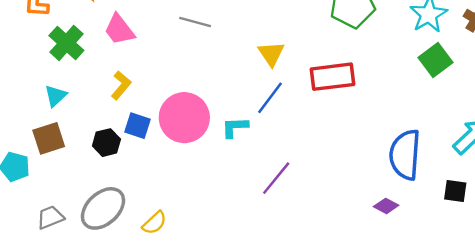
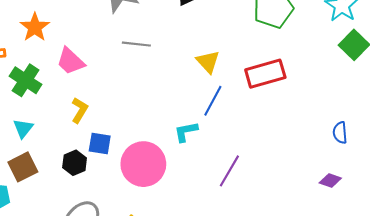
pink circle: (184, 118) -> (143, 164), moved
blue semicircle: (405, 155) -> (340, 133), size x0.5

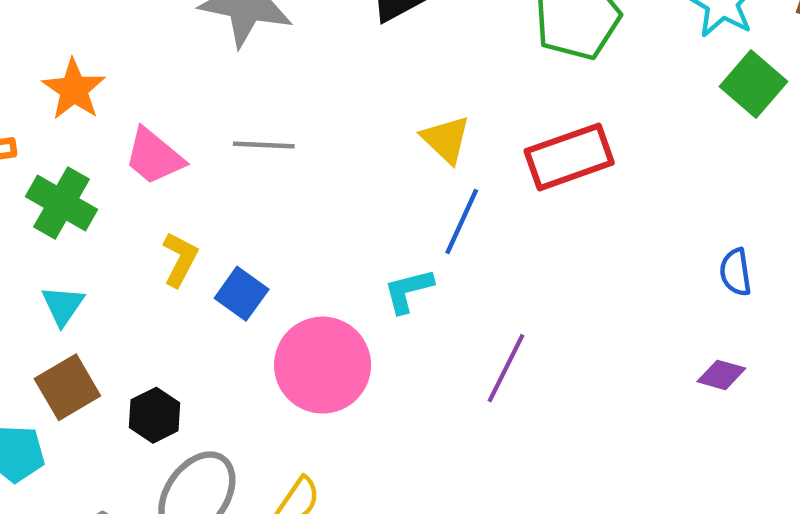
gray line: (136, 44) -> (264, 145), moved
blue square: (100, 144) -> (242, 294), moved, turned 30
black hexagon: (75, 163) -> (155, 415), moved

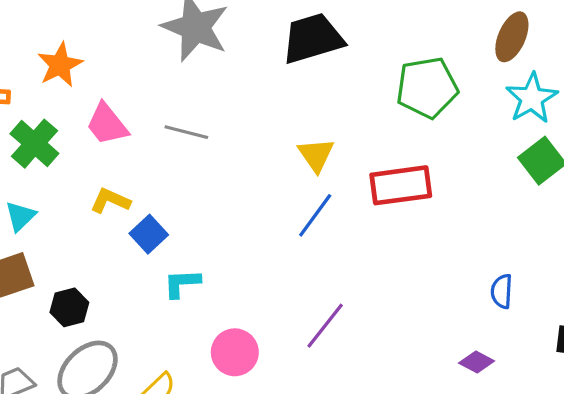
yellow L-shape: (180, 259) -> (110, 201), turned -105
cyan L-shape: (408, 291) -> (182, 283), moved
pink circle: (323, 365) -> (235, 352), moved, size x0.7

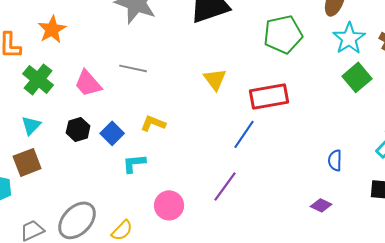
pink trapezoid: (107, 124) -> (88, 83), moved
yellow L-shape: (110, 201) -> (153, 123), moved
blue line: (315, 215) -> (244, 134), moved
black hexagon: (69, 307) -> (78, 129), moved

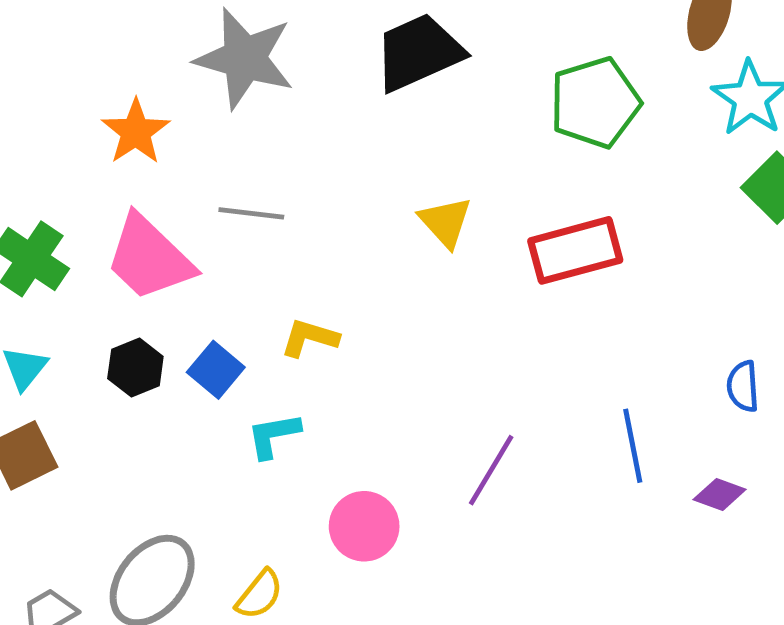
orange star: (52, 29) -> (136, 132), moved
pink trapezoid: (88, 83) -> (149, 258), size x1.4
blue line: (244, 134) -> (633, 446), moved, turned -40

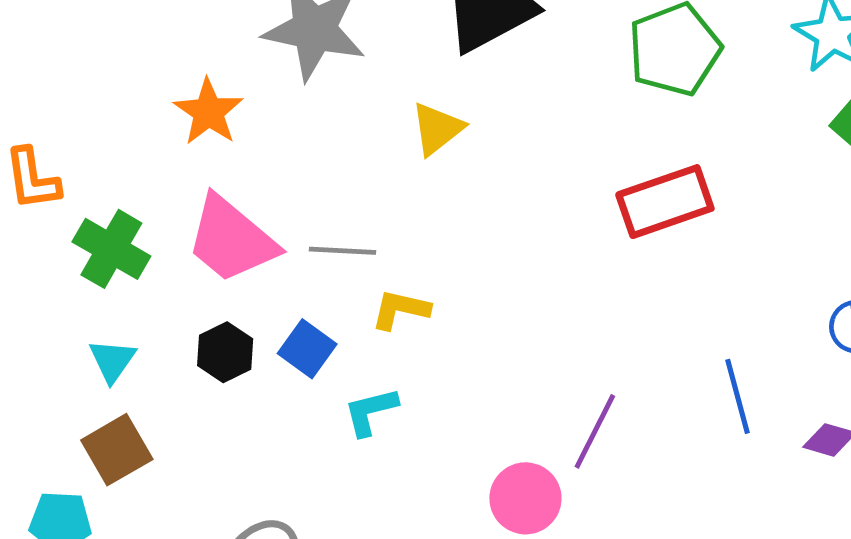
gray line: (251, 213) -> (342, 251), moved
yellow triangle: (445, 222) -> (437, 129), moved, turned 38
pink circle: (364, 526) -> (525, 498), moved

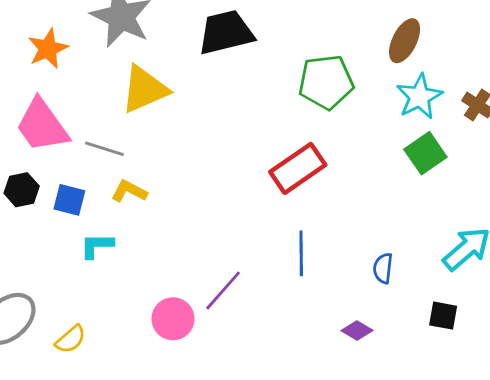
yellow triangle: (437, 129) -> (144, 89), moved, size x1.5
red rectangle: (665, 202) -> (298, 168), turned -30
blue square: (307, 349) -> (69, 200), turned -36
blue line: (737, 396) -> (301, 253), moved

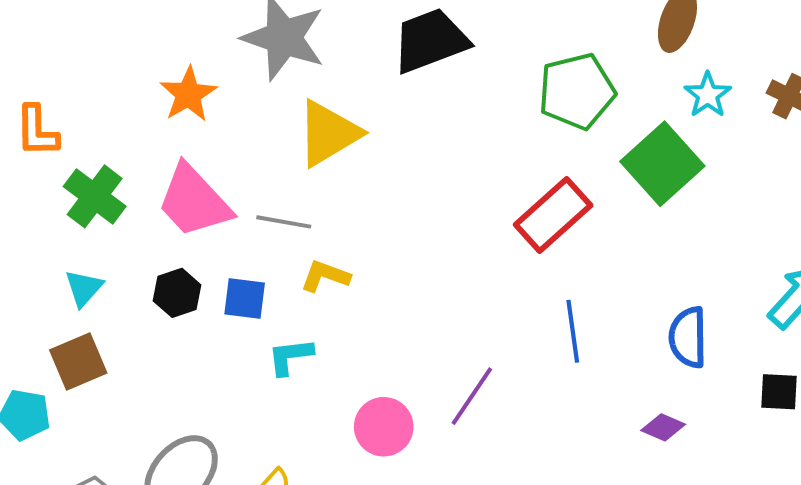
cyan star: (419, 97) -> (708, 95), size x0.7
green square: (425, 153) -> (662, 164), moved, size x1.4
blue semicircle: (383, 268) -> (688, 337), size x1.4
pink circle: (173, 319) -> (384, 427), moved

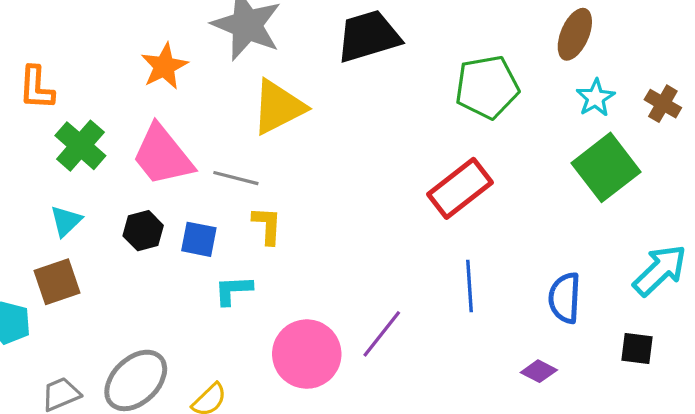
green square: (662, 164) -> (606, 167), moved
yellow L-shape: (325, 276) -> (267, 225), turned 69
pink circle: (384, 427) -> (307, 354), size x1.4

